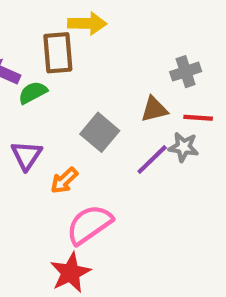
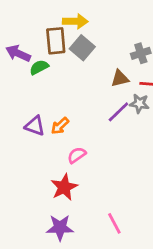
gray square: (100, 132) -> (82, 48), moved
purple triangle: (26, 155) -> (35, 126), moved, turned -45
pink semicircle: (89, 225) -> (77, 155), size x0.6

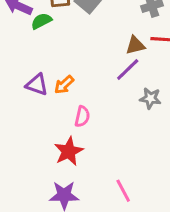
brown triangle: (120, 78) -> (135, 45), moved
gray star: (139, 104) -> (150, 98), moved
pink semicircle: (77, 155) -> (82, 116), turned 138

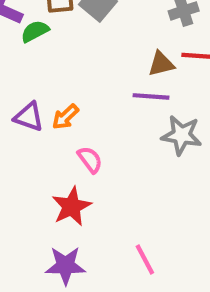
purple line: (128, 70) -> (151, 96), turned 48
gray star: (150, 98) -> (182, 135), size x1.4
pink semicircle: (82, 116) -> (90, 160), turned -50

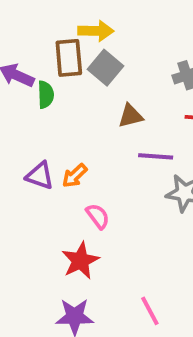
green semicircle: (35, 31) -> (46, 95), turned 116
brown triangle: (161, 64) -> (131, 116), moved

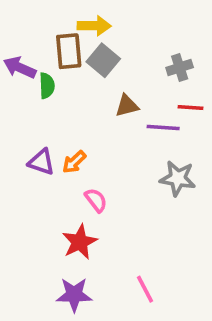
purple line: (156, 156) -> (163, 127), moved

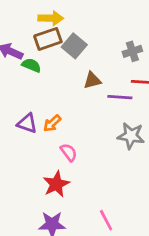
yellow arrow: (94, 26) -> (51, 18), moved
brown rectangle: (69, 51) -> (48, 39), turned 76
green semicircle: (47, 86) -> (31, 65), turned -66

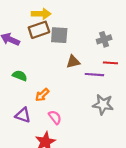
gray square: (74, 46) -> (59, 35), turned -36
green semicircle: (31, 65) -> (20, 76), moved
purple triangle: (27, 123) -> (23, 115), moved

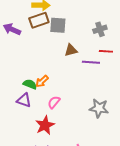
green semicircle: (20, 76) -> (30, 84), moved
gray star: (103, 104) -> (99, 108), moved
pink semicircle: (55, 117) -> (54, 102), turned -104

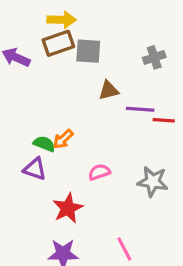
red line: (106, 51) -> (164, 120), moved
pink semicircle: (54, 102) -> (99, 172), moved, turned 32

